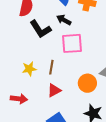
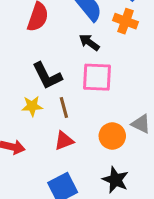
black L-shape: (40, 29) -> (47, 76), moved
brown line: (51, 67) -> (64, 107), turned -32

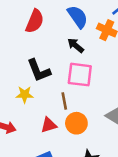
brown line: (64, 107) -> (64, 101), moved
orange circle: (112, 136) -> (76, 123), moved

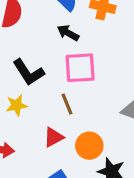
orange circle: (76, 123) -> (89, 146), moved

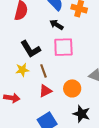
brown line: (67, 104) -> (44, 71), moved
orange circle: (89, 146) -> (72, 88), moved

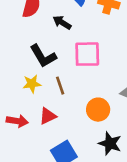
black arrow: (56, 25) -> (62, 23), moved
red triangle: (45, 91) -> (48, 116), moved

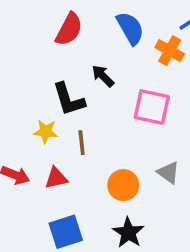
black arrow: (62, 23) -> (103, 76), moved
pink square: (87, 54) -> (152, 107), moved

